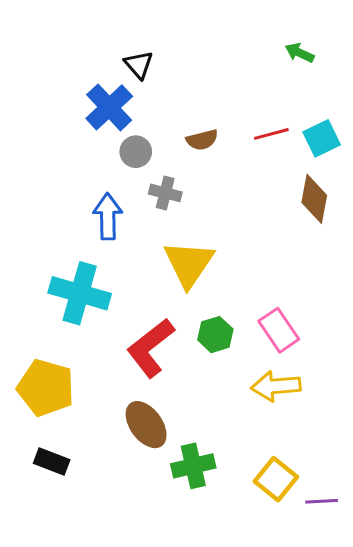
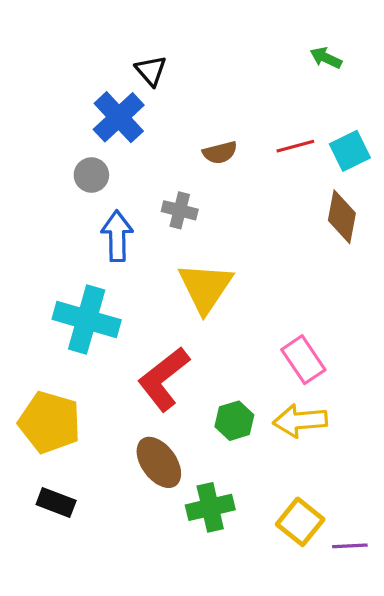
gray circle: (136, 152) -> (91, 175), moved
green hexagon: (215, 335) -> (234, 421), moved

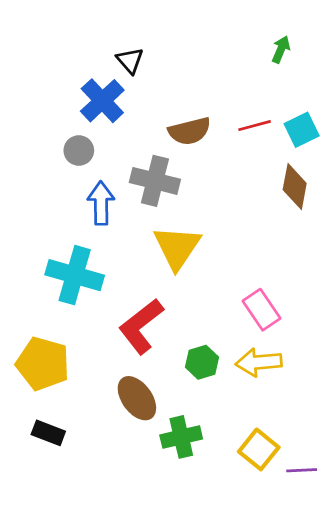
green arrow: (326, 58) -> (281, 49), turned 88
brown semicircle: (220, 153) -> (190, 131), size x1.4
gray cross: (180, 210) -> (155, 181), size x1.6

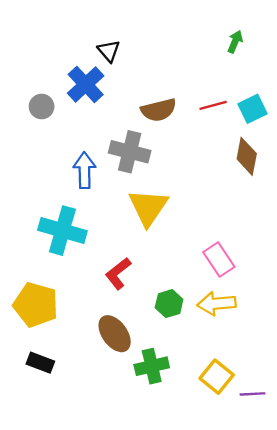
gray circle: (79, 150) -> (42, 107), moved
red L-shape: (141, 326) -> (118, 273), size x0.7

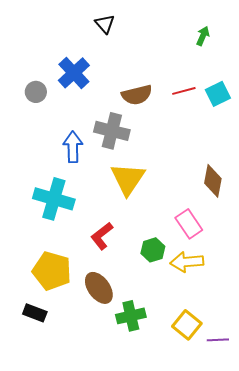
black triangle: (109, 51) -> (105, 24), moved
brown diamond: (247, 156) -> (213, 181), moved
green hexagon: (169, 304) -> (153, 250), moved
yellow pentagon: (36, 305) -> (52, 271), moved

